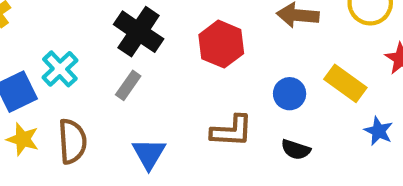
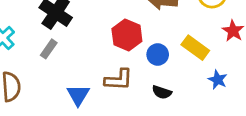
red hexagon: (221, 44) -> (127, 35), moved
blue triangle: (149, 154) -> (78, 95), moved

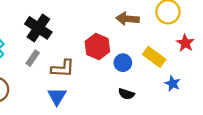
brown L-shape: (119, 80) -> (63, 68), moved

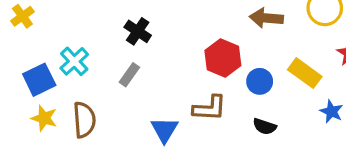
black cross: (38, 28) -> (138, 31), size x0.7
brown L-shape: (63, 68) -> (210, 108), moved

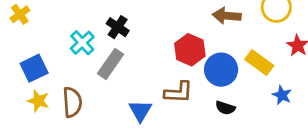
cyan cross: (74, 61) -> (82, 43), moved
gray rectangle: (129, 75) -> (111, 64), size x1.5
blue circle: (260, 81) -> (221, 70), size x1.5

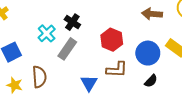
red hexagon: (190, 50) -> (112, 40), moved
yellow star: (38, 101) -> (15, 85), moved
black semicircle: (225, 108) -> (151, 81), turned -64

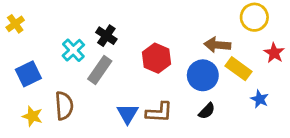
brown arrow: (152, 14) -> (217, 45), moved
brown L-shape: (117, 70) -> (159, 112), moved

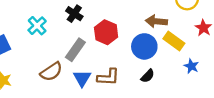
black cross: (106, 36) -> (74, 14), moved
gray rectangle: (100, 70) -> (75, 50), moved
brown semicircle: (64, 106) -> (51, 72), moved, turned 60

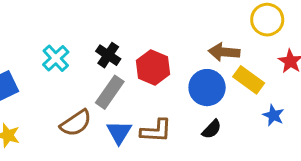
black cross: (74, 14) -> (108, 55), moved

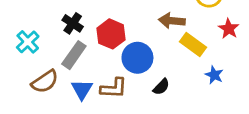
cyan cross: (56, 58) -> (28, 42), moved
blue circle: (207, 88) -> (137, 58), moved

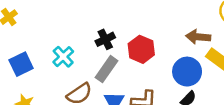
black cross: (73, 23) -> (105, 39), turned 30
blue circle: (137, 58) -> (187, 72), moved

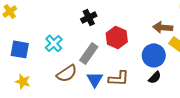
black cross: (105, 39) -> (89, 17), moved
blue square: (21, 64) -> (20, 49), turned 36

